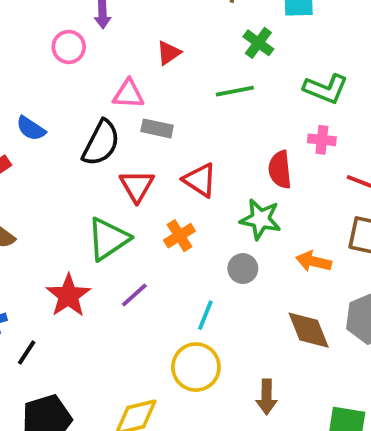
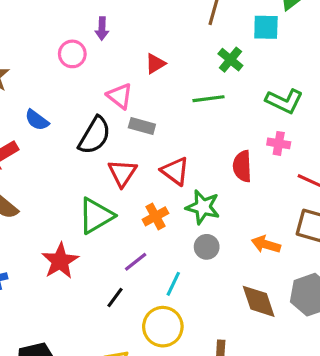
pink triangle: (128, 94) -> (120, 96), turned 32
green star: (260, 219) -> (203, 207), moved
purple line: (134, 295) -> (136, 262), moved
black line: (27, 352) -> (115, 297), moved

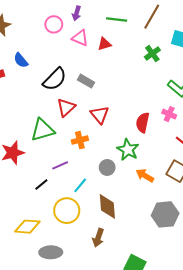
pink triangle: (120, 96) -> (80, 38), moved, turned -30
green line: (208, 99) -> (117, 20), moved
green star: (203, 207) -> (128, 150), moved
brown diamond: (259, 301) -> (107, 206), moved

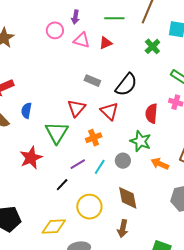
blue semicircle: (21, 60) -> (26, 111), moved, turned 56
black semicircle: (55, 79) -> (126, 85), moved
green triangle: (43, 130) -> (57, 133), turned -35
cyan line: (80, 185) -> (100, 167), moved

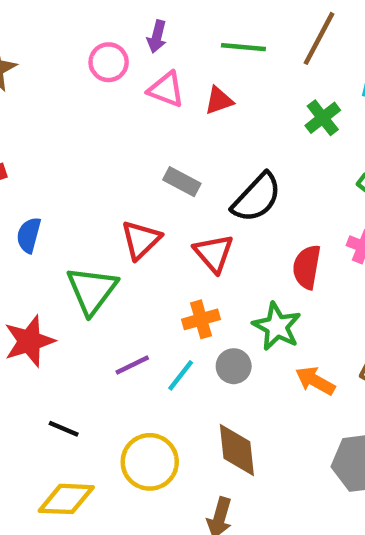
orange cross: (94, 138) -> (201, 319), moved
black line: (62, 185) -> (64, 429), moved, turned 64

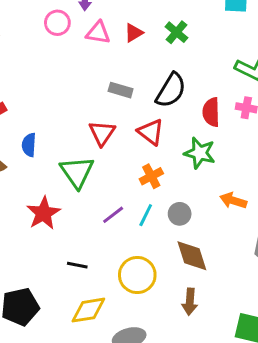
green cross: (323, 118) -> (176, 32), moved
red semicircle: (307, 267) -> (211, 112), moved
green star: (277, 326) -> (200, 153), moved
gray circle: (234, 366) -> (180, 214), moved

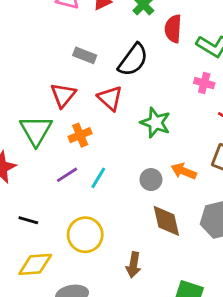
red semicircle: (211, 112) -> (173, 29), moved
orange cross: (151, 176) -> (80, 135), moved
gray circle: (180, 214) -> (151, 180), moved
brown diamond: (192, 256) -> (166, 221), moved

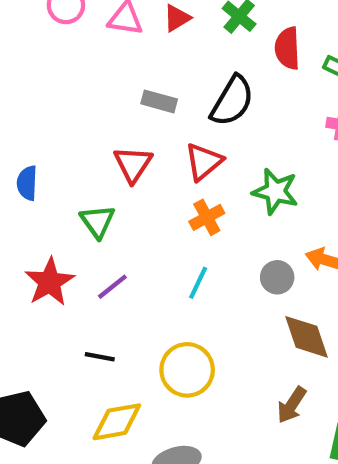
red triangle: (110, 98) -> (204, 162), turned 44
green triangle: (36, 131) -> (98, 221), size x0.7
orange cross: (80, 135) -> (207, 217), moved
purple line: (67, 175) -> (112, 287), moved
brown arrow: (133, 265) -> (292, 405), moved, turned 30

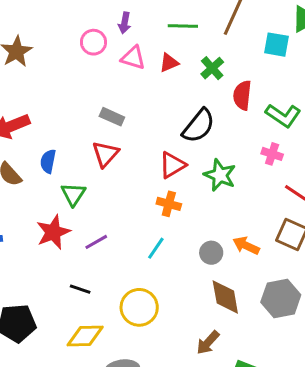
gray rectangle: (159, 101) -> (112, 117), moved
red triangle: (133, 164) -> (105, 154), moved
green star: (275, 191) -> (220, 175), moved
orange cross: (207, 217) -> (169, 204), turned 35
green triangle: (98, 221) -> (73, 194), moved

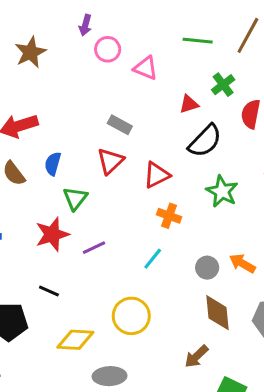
purple arrow: (125, 23) -> (85, 25), moved
red triangle: (169, 63) -> (189, 104), moved
red triangle: (172, 165) -> (157, 175), moved
black line: (80, 289) -> (49, 291), moved

